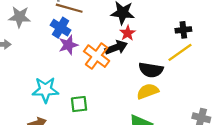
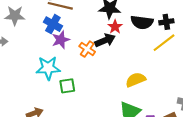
orange cross: (97, 56) -> (87, 49), size x0.7
black semicircle: (151, 70) -> (142, 22), moved
cyan star: (45, 90) -> (48, 68), moved
green square: (79, 104) -> (67, 86), moved

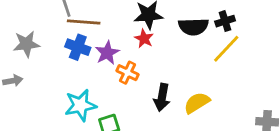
red star: (115, 27) -> (144, 39), moved
purple star: (61, 40) -> (107, 53), moved
black arrow: (105, 40) -> (162, 97), moved, turned 132

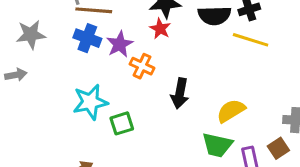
yellow line: (226, 49) -> (251, 40), turned 64
yellow semicircle: (197, 103) -> (231, 111), moved

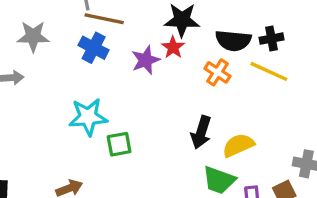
purple star: (120, 44) -> (146, 60), moved
orange cross: (142, 66) -> (217, 72), moved
black arrow: (180, 93) -> (201, 132), moved

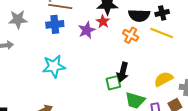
blue cross: (94, 48) -> (55, 24), turned -30
green square: (119, 144) -> (113, 83), moved
yellow semicircle: (238, 145) -> (164, 79), moved

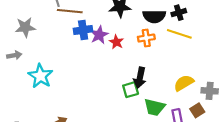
red star: (103, 22) -> (116, 42), moved
blue cross: (55, 24) -> (83, 30), moved
orange cross: (131, 35) -> (146, 38), turned -35
cyan star: (54, 66) -> (40, 76), moved, turned -30

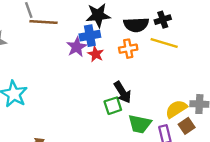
blue cross: (83, 30) -> (90, 36), moved
black arrow: (140, 78) -> (123, 92), turned -42
yellow semicircle: (184, 83) -> (176, 109), moved

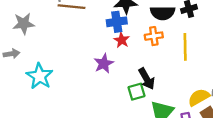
yellow line: (164, 43) -> (185, 47), moved, turned 70
purple star: (77, 47) -> (104, 63), moved

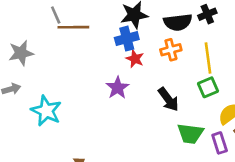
green square: (136, 92) -> (208, 87), moved

